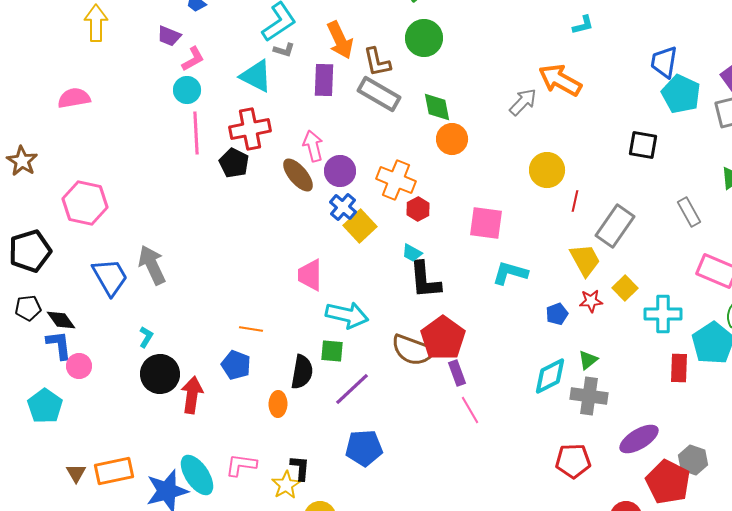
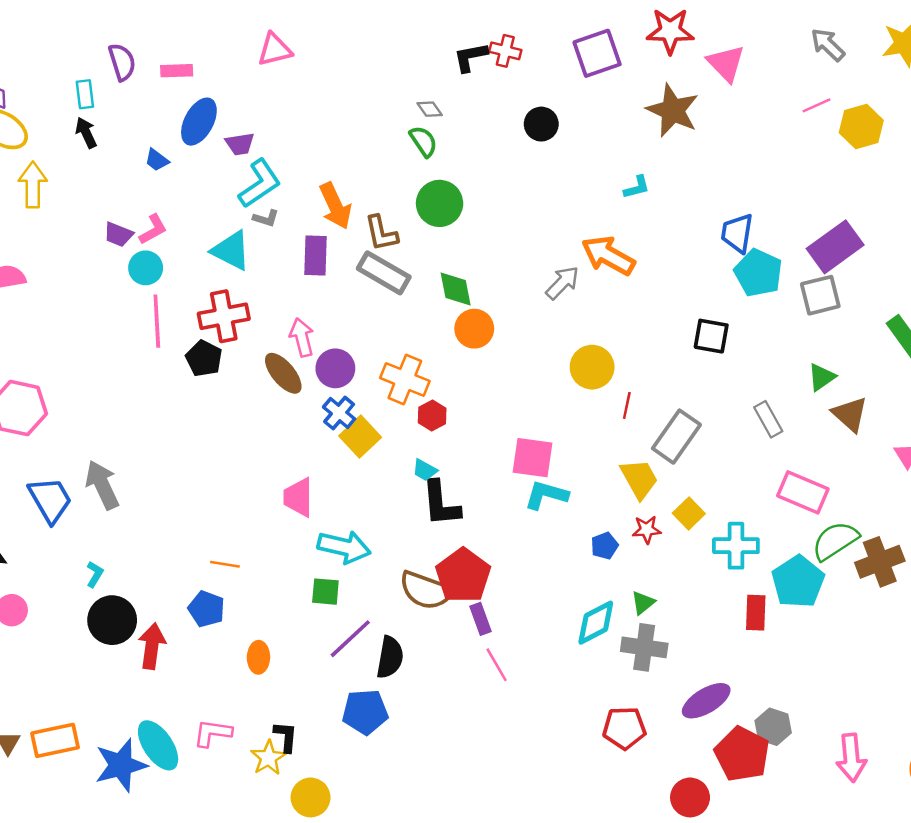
purple trapezoid: (169, 36) -> (118, 234), moved
pink square: (486, 223) -> (533, 458), moved
black semicircle: (302, 372) -> (390, 657), moved

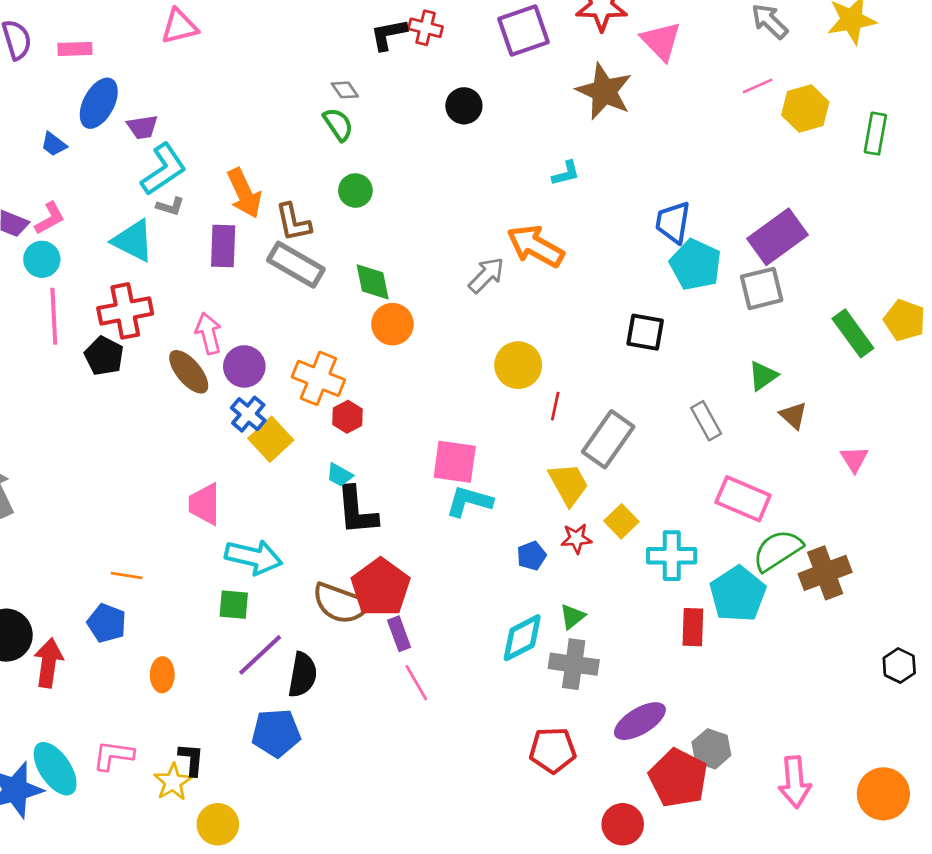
green circle: (440, 203) -> (355, 191), size x0.7
brown triangle: (850, 414) -> (793, 415), size x0.7

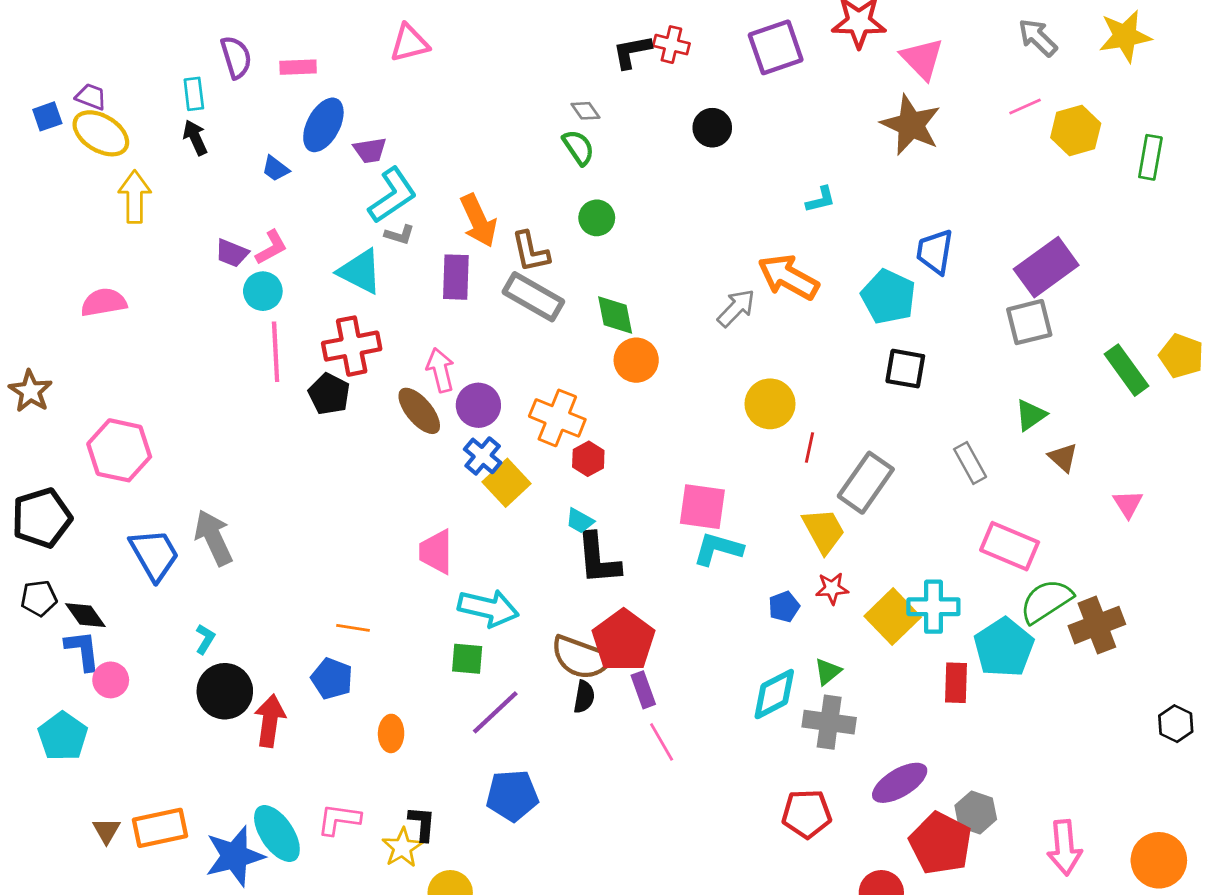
brown star: (604, 91) -> (911, 125), moved
cyan pentagon: (695, 265) -> (888, 297), moved
yellow square: (621, 521) -> (893, 617), moved, size x1.5
black semicircle: (303, 675) -> (584, 697), moved, size x0.7

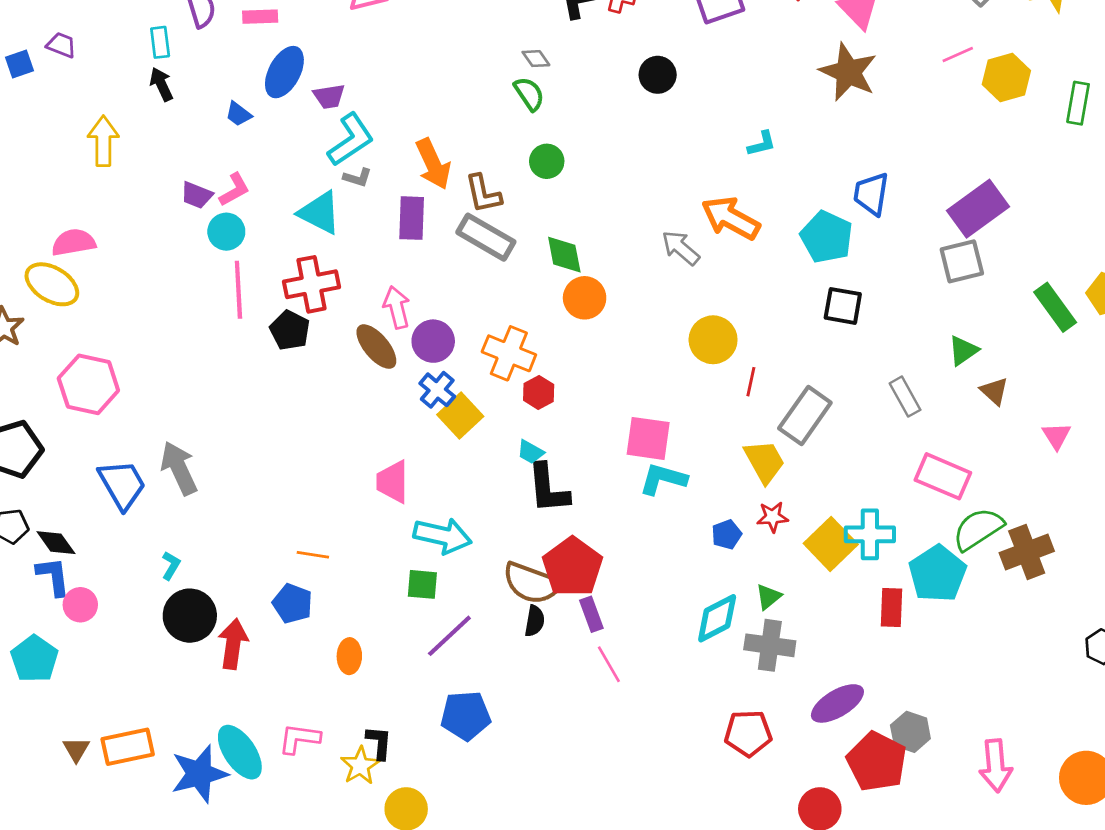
yellow ellipse: (101, 133) -> (52, 284), moved
gray arrow: (736, 308) -> (681, 248), turned -93

